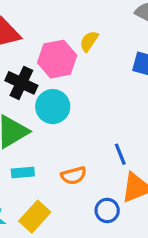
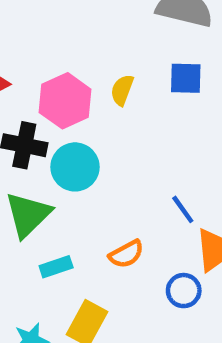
yellow semicircle: (89, 41) -> (122, 90), moved

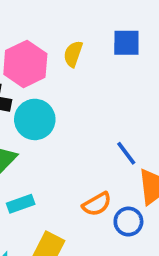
orange semicircle: (126, 254) -> (97, 204), moved

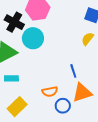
yellow semicircle: (73, 54) -> (88, 39), moved

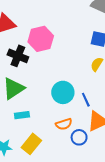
cyan circle: (33, 38) -> (63, 92), moved

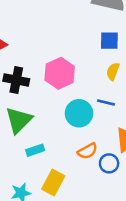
pink hexagon: (41, 39) -> (60, 73), moved
blue line: (86, 100) -> (106, 103), moved, turned -40

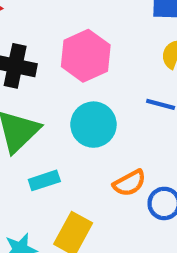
cyan circle: (79, 113) -> (93, 125), moved

